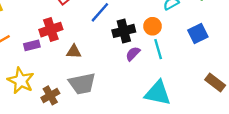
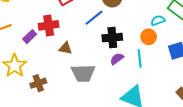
orange circle: (152, 26) -> (149, 37), moved
purple rectangle: (32, 45) -> (30, 37), turned -40
gray trapezoid: (82, 84) -> (83, 73), moved

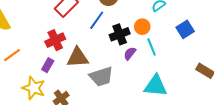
purple rectangle: (30, 37) -> (48, 65), moved
orange circle: (149, 37) -> (142, 27), moved
brown triangle: (65, 48) -> (78, 57), size x1.6

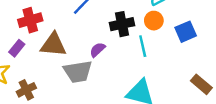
orange circle: (142, 27) -> (154, 21), moved
black cross: (120, 34) -> (122, 24), moved
purple semicircle: (130, 53) -> (97, 50), moved

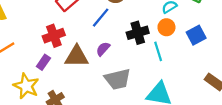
purple semicircle: (97, 50) -> (103, 49), moved
gray trapezoid: (78, 72) -> (118, 79), moved

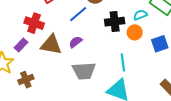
black cross: (138, 33) -> (115, 22), moved
red cross: (54, 36) -> (34, 23), turned 30
cyan line: (158, 51) -> (123, 62), moved

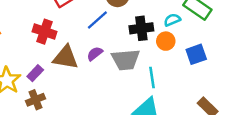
purple rectangle: (21, 45) -> (35, 73), moved
gray trapezoid: (84, 71) -> (126, 60), moved

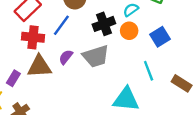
red cross: (45, 32) -> (33, 37), moved
purple rectangle: (35, 73) -> (13, 78), moved
cyan line: (152, 77) -> (149, 71), moved

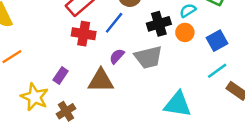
brown triangle: (39, 66) -> (101, 81), moved
cyan line: (149, 71) -> (217, 71), moved, turned 72

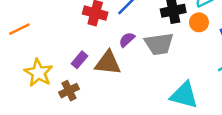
purple rectangle: (61, 75) -> (79, 60), moved

